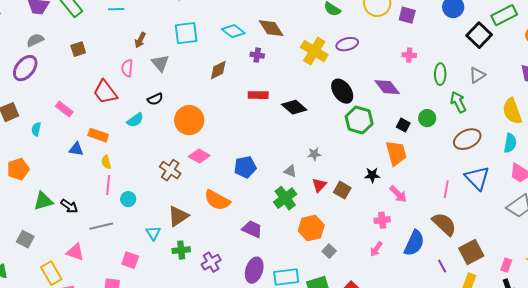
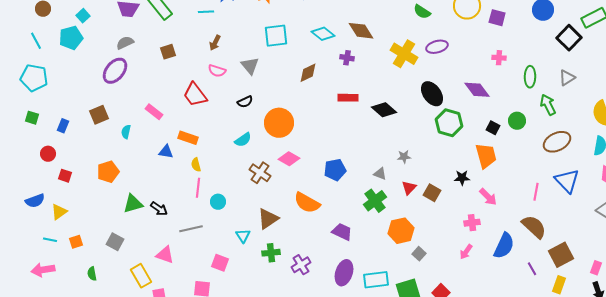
brown arrow: (140, 40) -> (215, 43), moved
pink semicircle: (127, 68) -> (217, 71), turned -78
cyan semicircle: (135, 120) -> (243, 140), moved

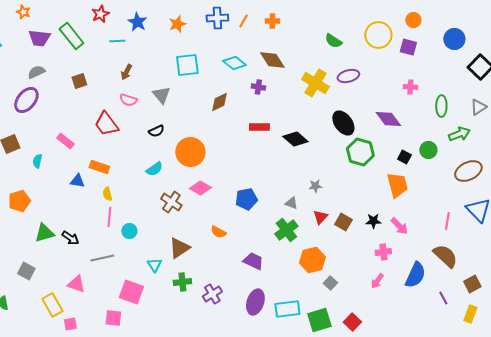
green arrow: (548, 105) -> (459, 134), turned 95
black star: (462, 178) -> (373, 221), moved
orange semicircle: (307, 203) -> (218, 232), size x0.6
brown square: (561, 255) -> (472, 284), size x0.7
pink square: (220, 263) -> (131, 292), size x1.4

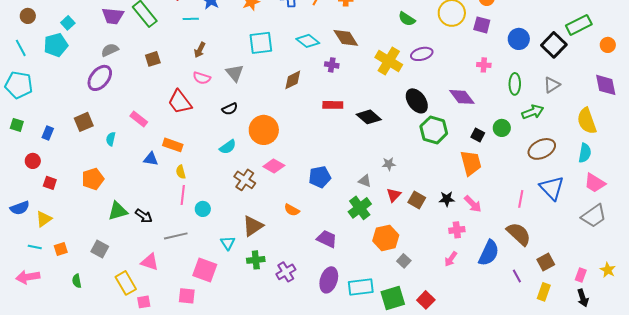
blue circle: (454, 39) -> (519, 39), moved

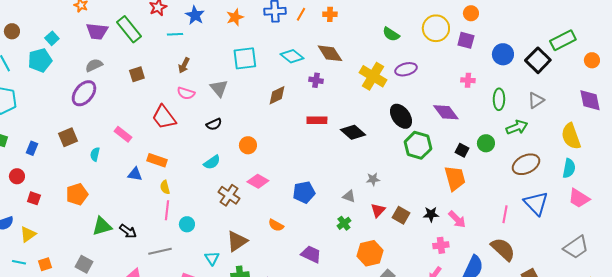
orange circle: (264, 130) -> (248, 145), size x0.6
green cross: (360, 208) -> (344, 223), size x0.6
gray trapezoid: (594, 216) -> (576, 247), moved

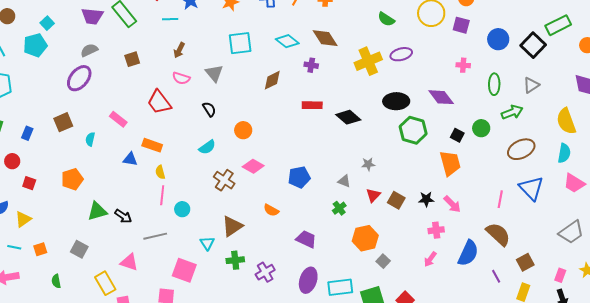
yellow cross: (373, 76) -> (368, 61), turned 36
black ellipse: (401, 116) -> (396, 101), turned -55
black semicircle: (214, 124) -> (209, 109), turned -98

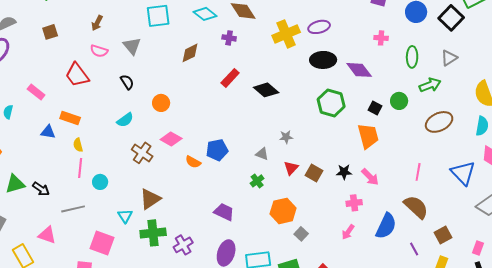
black ellipse: (396, 101) -> (323, 60), moved
red rectangle: (312, 105) -> (230, 78), turned -48
blue triangle: (531, 188) -> (463, 173), moved
orange semicircle: (271, 210) -> (193, 162), moved
green cross: (235, 260) -> (153, 233), size x1.4

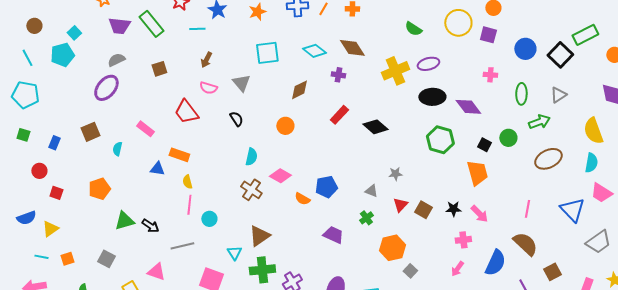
orange circle: (161, 103) -> (285, 126), moved
cyan semicircle: (125, 120) -> (251, 157), moved, turned -42
purple trapezoid: (224, 212) -> (333, 235), moved

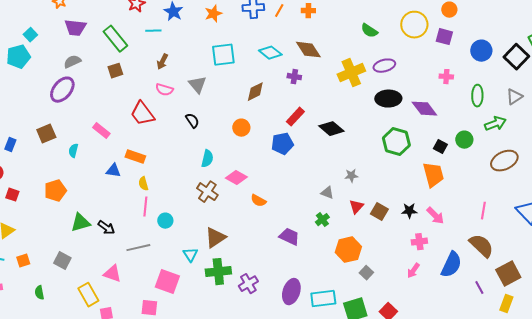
green rectangle: (151, 24) -> (115, 39), moved
blue pentagon: (326, 187) -> (282, 144), moved
brown square: (552, 272) -> (508, 274), size x1.4

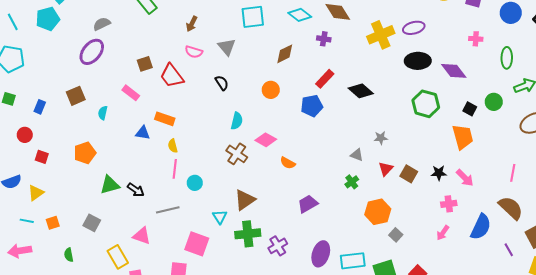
brown square: (115, 71) -> (145, 64), moved
purple trapezoid: (289, 237) -> (308, 204), moved, turned -55

